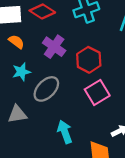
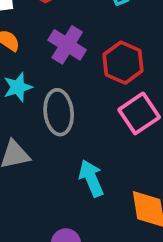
gray ellipse: (46, 89) -> (59, 112), turned -48

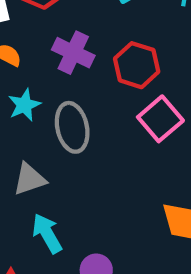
cyan arrow: (91, 178) -> (47, 233), moved

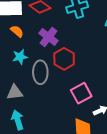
red hexagon: (137, 65) -> (64, 59), moved
pink square: (160, 119) -> (81, 93), moved

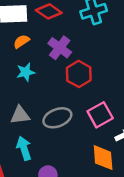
orange semicircle: (17, 31) -> (22, 41), turned -72
gray ellipse: (40, 72) -> (57, 118), moved, turned 70

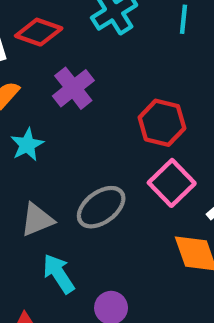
purple cross: (60, 48) -> (73, 88), turned 30
red hexagon: (79, 74) -> (162, 123), moved

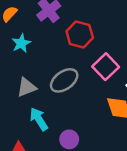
red hexagon: (162, 123) -> (80, 35), moved

